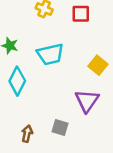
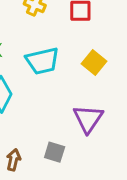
yellow square: (98, 65) -> (94, 62), moved

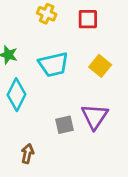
gray square: (55, 152) -> (64, 125), moved, turned -30

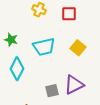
purple triangle: (95, 117) -> (74, 85), turned 30

